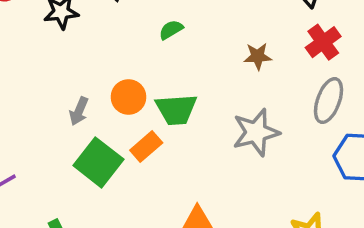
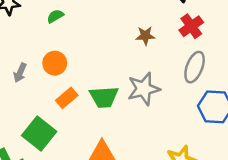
green semicircle: (171, 30) -> (55, 16), moved
green trapezoid: (176, 109) -> (104, 97), moved
green square: (98, 162) -> (39, 134), moved

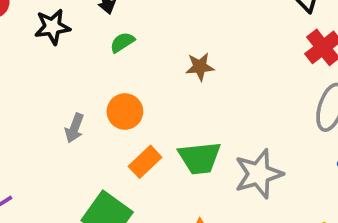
brown star: (145, 36) -> (200, 67), moved
gray star: (144, 89) -> (259, 174), moved

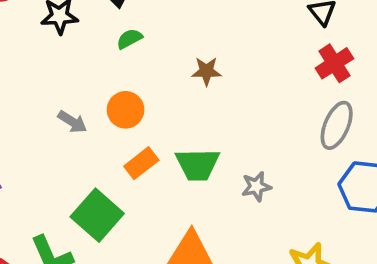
gray arrow: (74, 128) -> (72, 122), turned -84
gray star: (259, 174) -> (256, 187), size x0.6

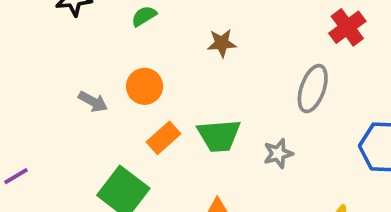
gray ellipse: (337, 125) -> (313, 89), moved

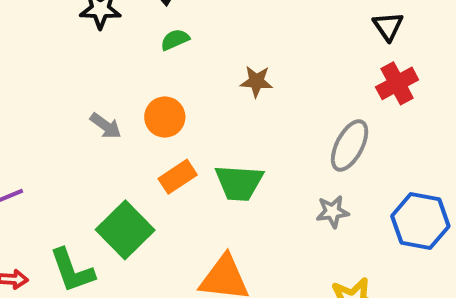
gray star: (278, 154) -> (333, 212), moved

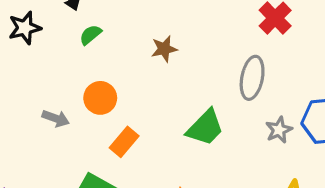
green trapezoid: (239, 183) -> (205, 128), moved, turned -33
gray star: (333, 212) -> (279, 130), moved

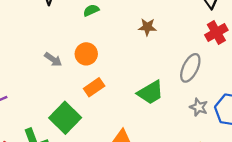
brown star: (164, 49) -> (147, 27), moved
gray star: (279, 130) -> (199, 107), turned 30

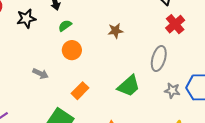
orange circle: (86, 54) -> (72, 50), moved

